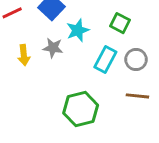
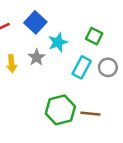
gray star: (53, 48) -> (37, 57), turned 30
brown line: (137, 96) -> (90, 114), moved

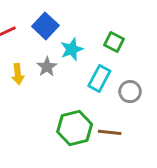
gray circle: (108, 67) -> (130, 92), moved

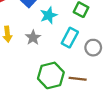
gray star: (47, 67) -> (33, 38), moved

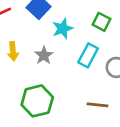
green hexagon: (51, 75) -> (37, 101), moved

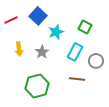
brown line: (97, 105) -> (77, 79), moved

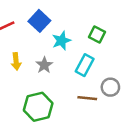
gray circle: (96, 61) -> (110, 87), moved

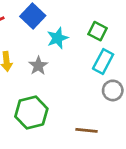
cyan rectangle: (85, 65) -> (103, 61), moved
brown line: (87, 98) -> (87, 130), moved

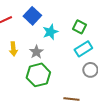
cyan rectangle: (103, 61) -> (83, 49), turned 30
green hexagon: (31, 113) -> (38, 75), moved

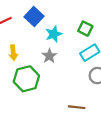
gray star: (36, 52) -> (49, 56), moved
green hexagon: (38, 75) -> (26, 79), moved

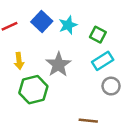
cyan star: (54, 34) -> (68, 25), moved
gray star: (49, 56) -> (58, 65), size x1.5

